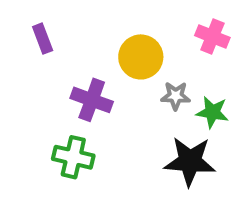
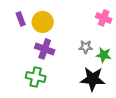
yellow circle: (141, 57) -> (43, 22), moved

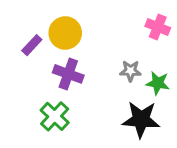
purple rectangle: (21, 19) -> (32, 45), moved, turned 64
green cross: (36, 77) -> (55, 116), turned 30

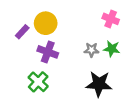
green star: (158, 83) -> (112, 49), moved

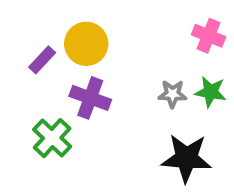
green cross: (38, 82) -> (52, 138), moved

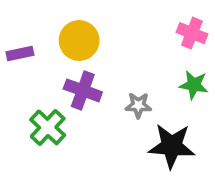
purple rectangle: (42, 60) -> (20, 53), moved, turned 35
gray star: (172, 94) -> (138, 105), moved

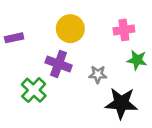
pink cross: (192, 33) -> (124, 30), moved, turned -30
yellow circle: (79, 40) -> (70, 29), moved

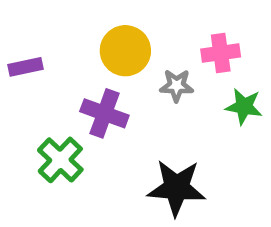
gray star: (98, 74) -> (177, 86), moved
black star: (121, 103) -> (177, 188), moved

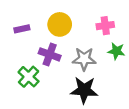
purple rectangle: (25, 67) -> (22, 29), moved
gray star: (177, 86) -> (84, 59), moved, size x1.5

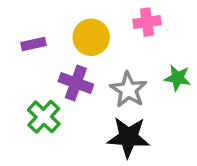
pink cross: (105, 26) -> (147, 22), moved
gray star: (84, 59) -> (128, 90), turned 30

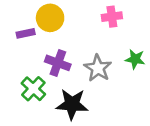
yellow circle: (91, 37) -> (50, 18), moved
black star: (128, 137) -> (72, 104), moved

